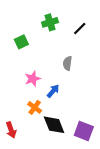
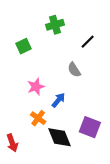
black line: (80, 29) -> (88, 42), moved
gray semicircle: (67, 63) -> (74, 70), turned -40
purple square: (84, 131) -> (90, 127), moved

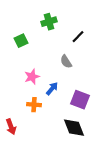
orange cross: (38, 118) -> (34, 105), turned -32
purple square: (90, 127) -> (80, 100), moved
black diamond: (60, 137) -> (74, 128), moved

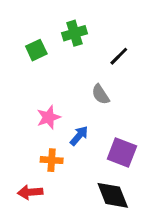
green square: (21, 41) -> (36, 50), moved
red arrow: (11, 127) -> (30, 192), moved, turned 105

